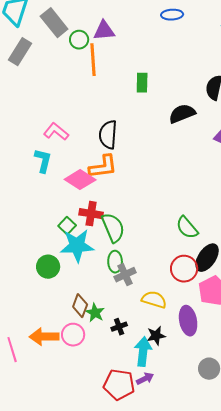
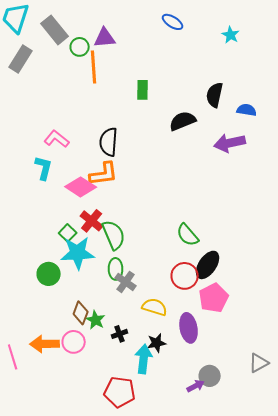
blue ellipse: (172, 15) -> (173, 22), turned 35
red cross: (91, 214) -> (92, 221), turned 30
gray cross: (125, 275) -> (126, 282), turned -30
purple arrow: (145, 379) -> (196, 386), moved

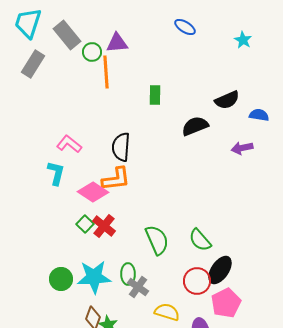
black semicircle: (215, 95) -> (227, 100), turned -125
purple arrow: (230, 143) -> (242, 148), size x0.7
green square: (68, 233) -> (85, 224), moved
green semicircle: (114, 235) -> (157, 240), moved
cyan star: (78, 253) -> (94, 277), moved

